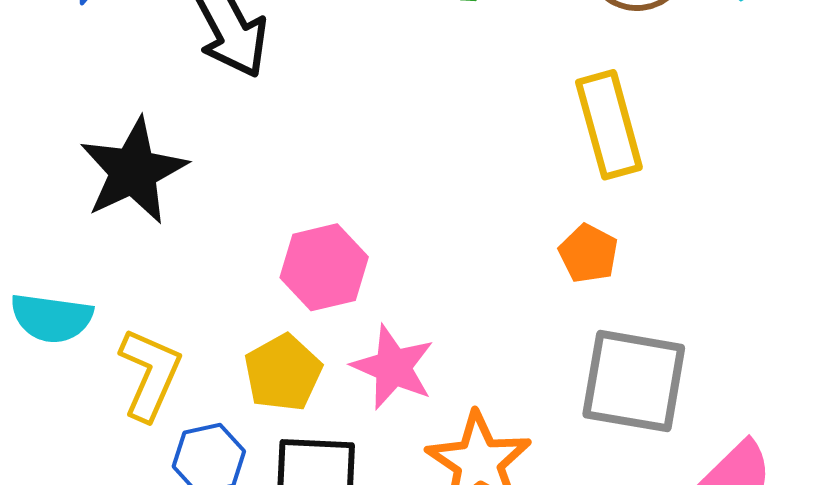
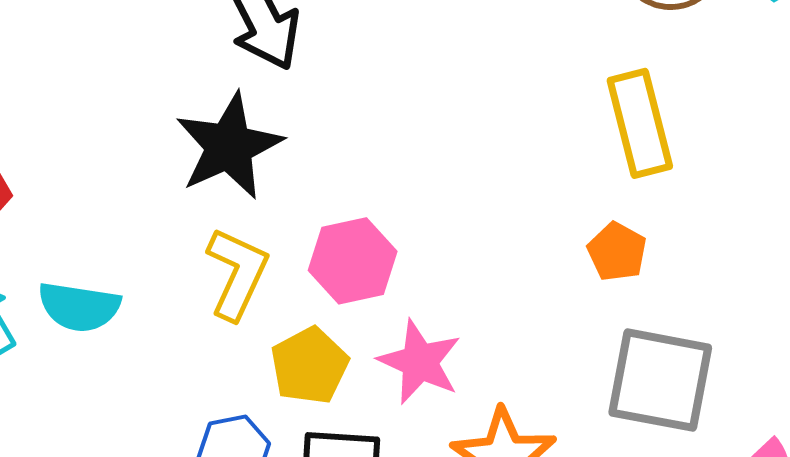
black star: (133, 171) -> (229, 146), moved
yellow L-shape: (150, 374) -> (237, 273), moved

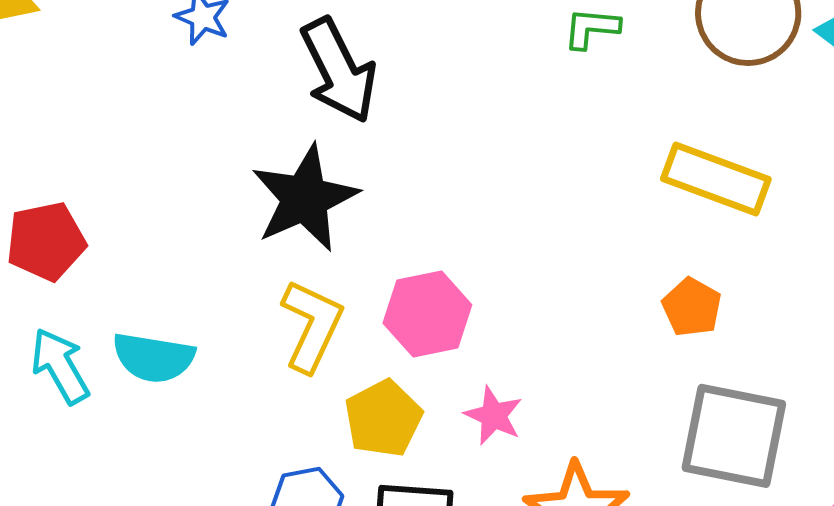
yellow rectangle: (640, 123) -> (716, 179), turned -56
pink star: (420, 362) -> (494, 416), size x0.7

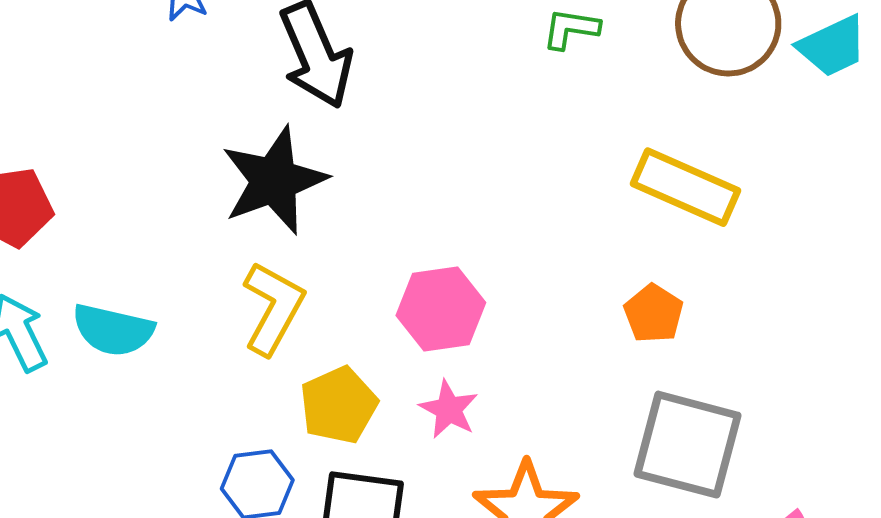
pink hexagon: (427, 314) -> (441, 309), moved

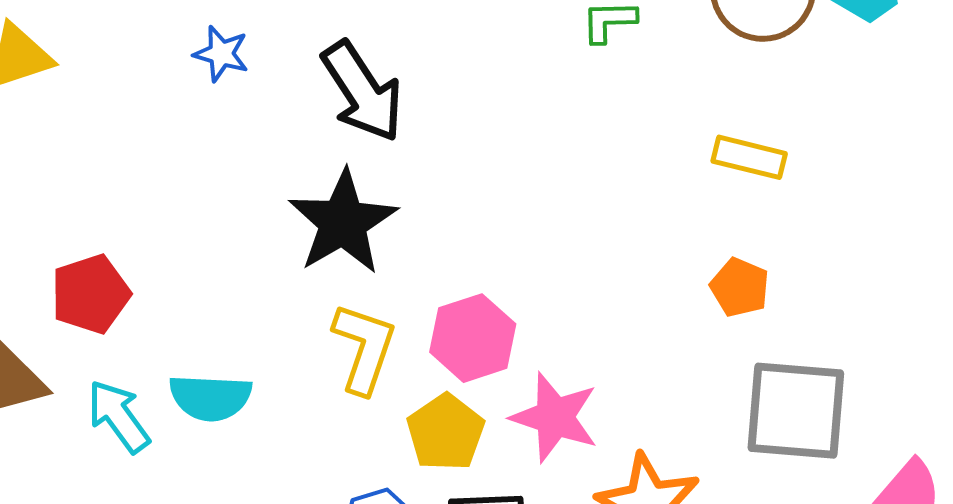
yellow rectangle: (685, 187) -> (749, 157), size x0.7
pink hexagon: (441, 309) -> (473, 338), moved
pink star: (449, 409) -> (555, 417), size x1.5

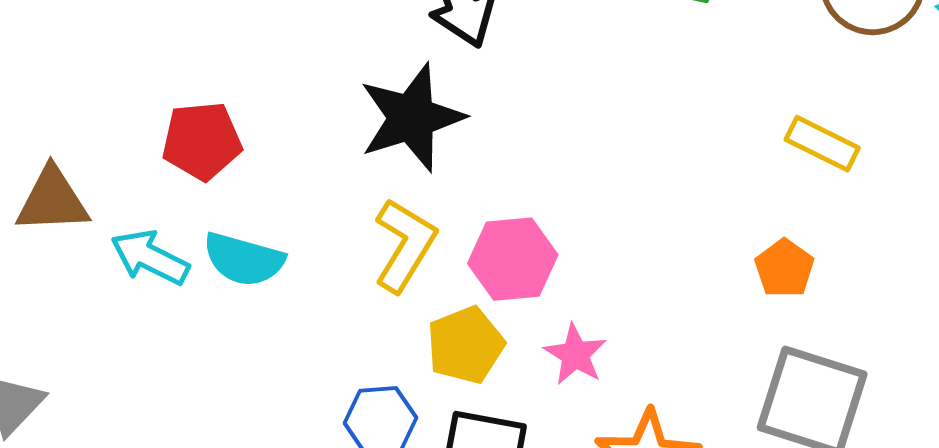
red pentagon: (90, 294) -> (202, 141), moved
cyan arrow: (118, 416) -> (150, 257), turned -40
pink star: (555, 417) -> (575, 354), size x0.7

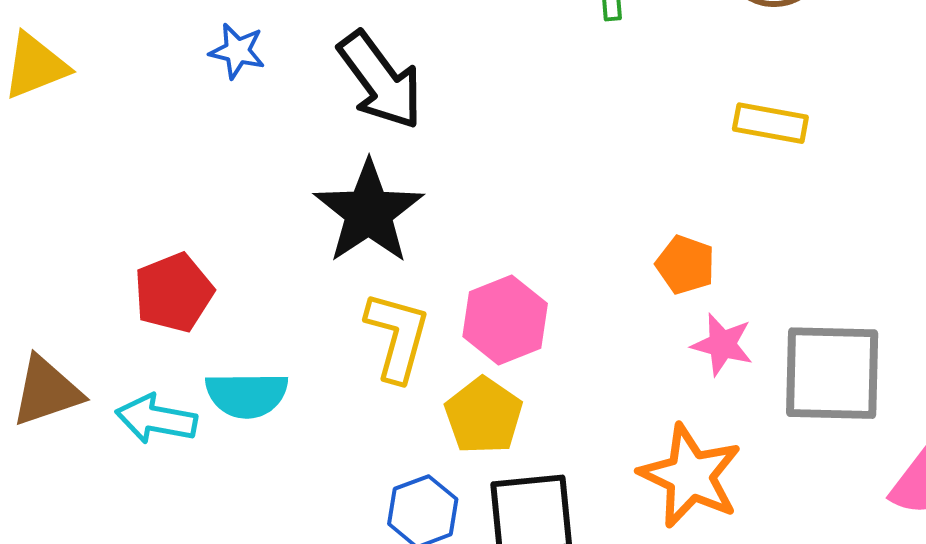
orange pentagon: (784, 268) -> (685, 265), moved
pink star: (575, 354) -> (722, 344), moved

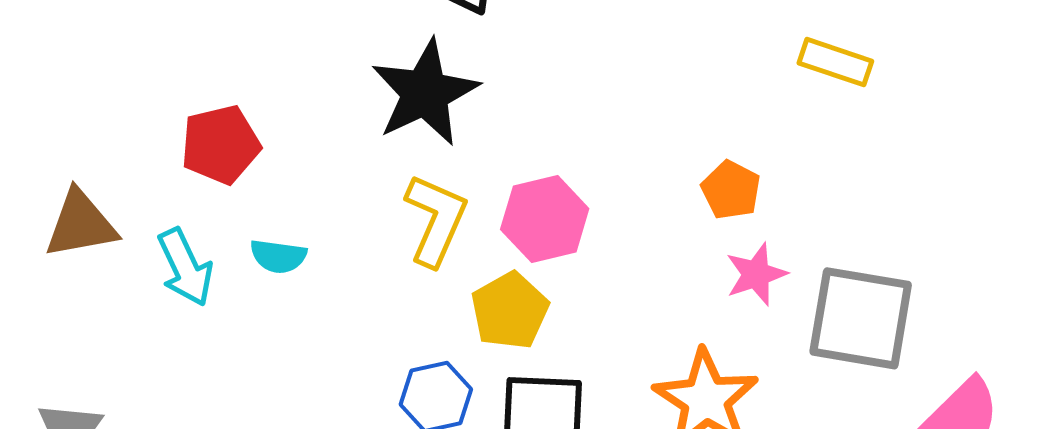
pink star: (722, 344) -> (756, 274), turned 30
cyan semicircle: (247, 395) -> (278, 256), size x0.7
cyan arrow: (156, 419) -> (185, 267), turned -134

